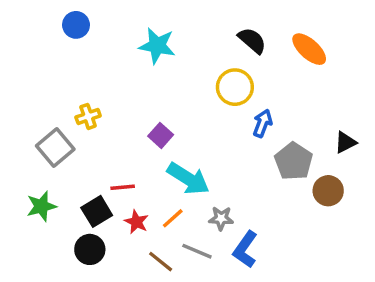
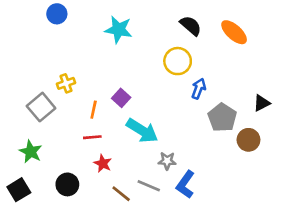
green star: (41, 206) -> (31, 152), turned -30
black square: (97, 211) -> (19, 190), moved
orange line: (173, 218) -> (94, 110), moved, turned -36

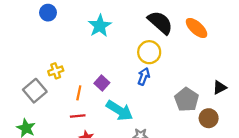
black semicircle: (191, 26) -> (160, 22), size x1.4
cyan star: (119, 30) -> (100, 26), turned 30
blue arrow: (199, 89) -> (144, 76), moved

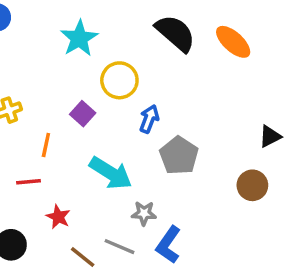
yellow circle: (149, 52) -> (119, 80), moved
purple square: (102, 83) -> (83, 114), moved
gray pentagon: (187, 99) -> (179, 156), moved
red line: (78, 116) -> (28, 182), moved

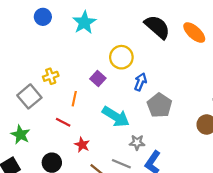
cyan star: (79, 38) -> (84, 22), moved
red line: (28, 182) -> (63, 122), turned 32

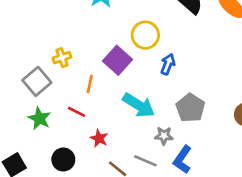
purple square: (98, 79) -> (118, 60), size x1.5
gray pentagon: (159, 105) -> (190, 108), moved
green star: (20, 135) -> (39, 118), moved

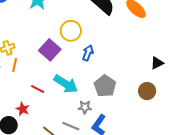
orange line: (90, 84) -> (15, 65), moved
red line: (77, 112) -> (38, 89), moved
red star: (99, 138) -> (23, 109), moved

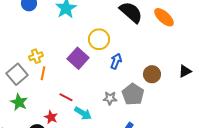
cyan arrow: (66, 84) -> (83, 113), moved, size x0.7
brown circle: (147, 91) -> (152, 74), moved
gray star: (85, 107) -> (110, 98), moved

